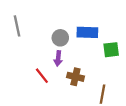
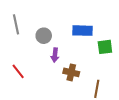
gray circle: (60, 38) -> (44, 36), moved
red line: (42, 76) -> (18, 71), moved

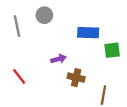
gray circle: (44, 36) -> (44, 15), moved
purple arrow: (55, 55) -> (59, 59), turned -112

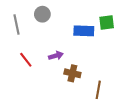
green square: (112, 50) -> (107, 23), moved
red line: (19, 76) -> (26, 60), moved

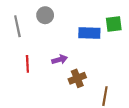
red line: (26, 60) -> (27, 64), turned 35
brown cross: (72, 73) -> (77, 78), turned -35

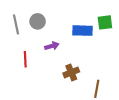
gray circle: (45, 15) -> (38, 21), moved
purple arrow: (60, 60) -> (52, 46), moved

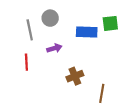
gray circle: (38, 21) -> (50, 18), moved
gray line: (16, 24) -> (30, 30), moved

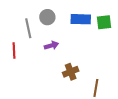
blue rectangle: (87, 32) -> (81, 19), moved
red line: (26, 62) -> (14, 50), moved

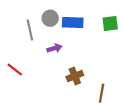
blue rectangle: (81, 19) -> (73, 22), moved
red line: (14, 50) -> (15, 70), moved, turned -49

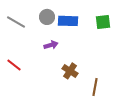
gray line: (30, 30) -> (16, 22), moved, turned -48
brown cross: (75, 76) -> (70, 71), turned -35

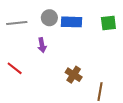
gray line: (16, 22) -> (17, 23), turned -36
purple arrow: (51, 45) -> (42, 45), moved, turned 96

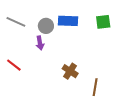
gray circle: (49, 18) -> (46, 26), moved
gray line: (17, 23) -> (16, 22), turned 30

